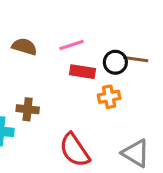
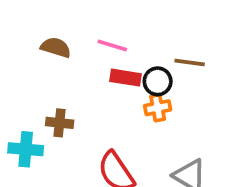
pink line: (71, 45) -> (112, 46), turned 35
black circle: (115, 62) -> (158, 81), moved

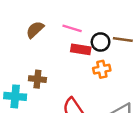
brown semicircle: (56, 47) -> (35, 30), turned -60
black circle: (158, 81) -> (101, 42), moved

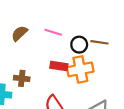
red rectangle: (81, 49) -> (59, 66), moved
orange cross: (102, 69) -> (80, 69), size x1.6

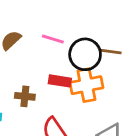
black circle: (79, 45) -> (85, 54), size x1.5
brown cross: (22, 78) -> (25, 96), moved

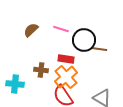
brown line: (110, 52) -> (99, 49), moved
orange cross: (86, 85) -> (66, 77), moved, turned -30

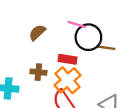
pink line: (61, 29) -> (77, 24), moved
brown semicircle: (31, 30) -> (37, 33), moved

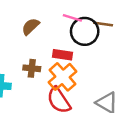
brown line: (106, 48) -> (103, 24), moved

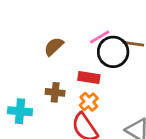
pink line: (72, 18) -> (100, 37), turned -48
orange cross: (63, 77) -> (89, 102), size x0.6

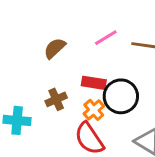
black circle: (113, 52) -> (121, 96), moved
brown cross: (55, 92) -> (56, 99), turned -30

